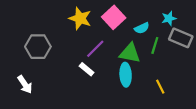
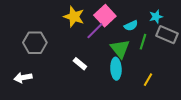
purple line: (95, 49) -> (95, 31), moved
green triangle: (130, 53) -> (120, 49), turned 40
white arrow: (25, 84) -> (23, 78), turned 114
yellow line: (160, 87) -> (148, 80), turned 56

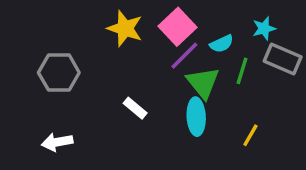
purple line: (95, 31) -> (184, 56), moved
white arrow: (23, 78) -> (57, 142), moved

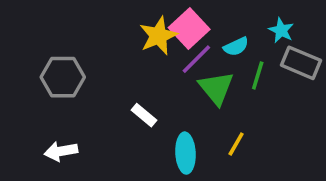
yellow star: (125, 28) -> (158, 36), moved, turned 30
cyan star: (264, 28) -> (281, 30), turned -30
cyan ellipse: (196, 117) -> (186, 153), moved
yellow line: (250, 135) -> (236, 144), moved

